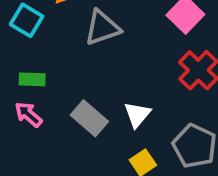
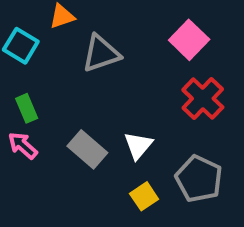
green rectangle: (32, 79) -> (27, 108), turned 65

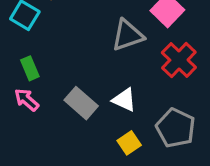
gray triangle: (101, 54) -> (128, 35), moved
white triangle: (138, 145) -> (124, 100), turned -45

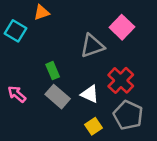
red cross: (179, 60) -> (121, 80), moved
green rectangle: (30, 68) -> (53, 71), moved

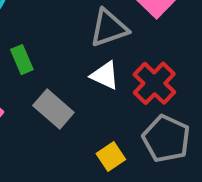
green rectangle: (53, 71) -> (22, 60), moved
white triangle: (90, 94) -> (105, 75), moved

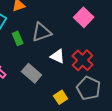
gray triangle: (109, 28) -> (42, 32), moved
green rectangle: (22, 60) -> (18, 38), moved

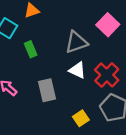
gray triangle: (42, 32) -> (76, 42), moved
gray rectangle: (32, 73) -> (47, 90), turned 36

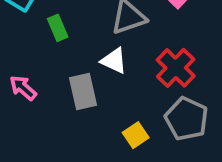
white triangle: (77, 70) -> (114, 61), moved

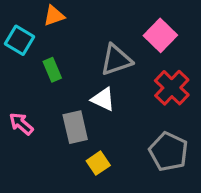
red cross: (176, 68) -> (172, 88), moved
yellow square: (136, 135) -> (98, 163), moved

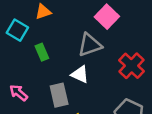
pink square: (160, 35) -> (107, 17), moved

